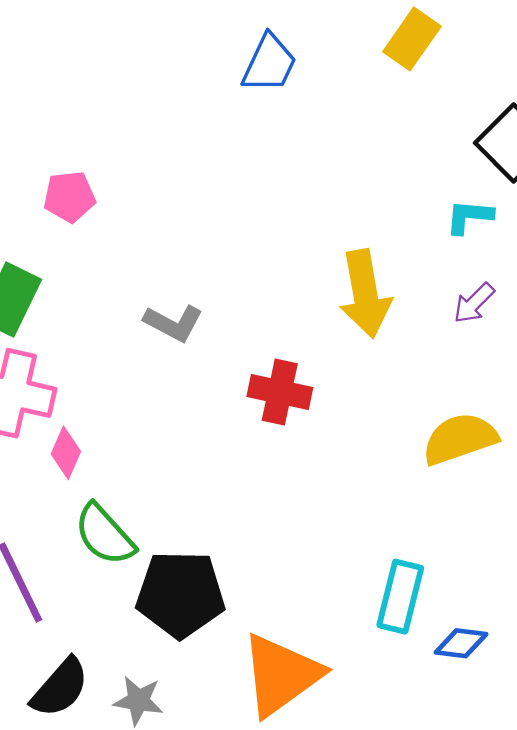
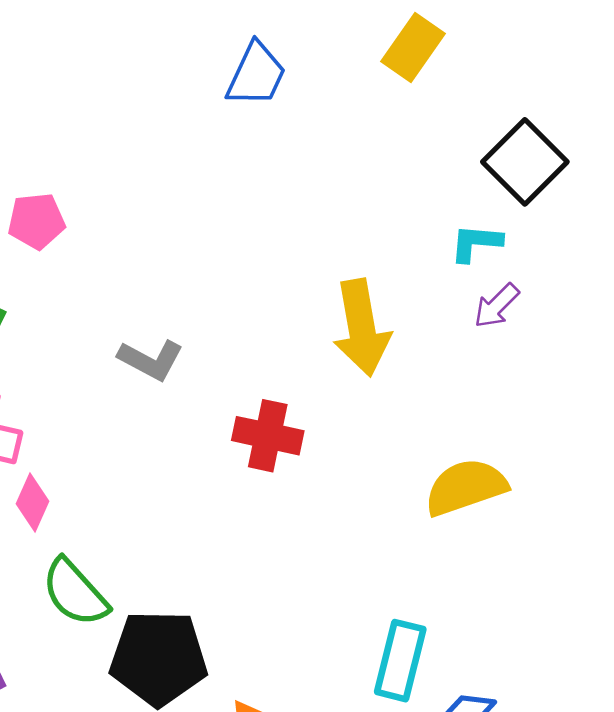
purple arrow: (474, 303) -> (497, 306), moved

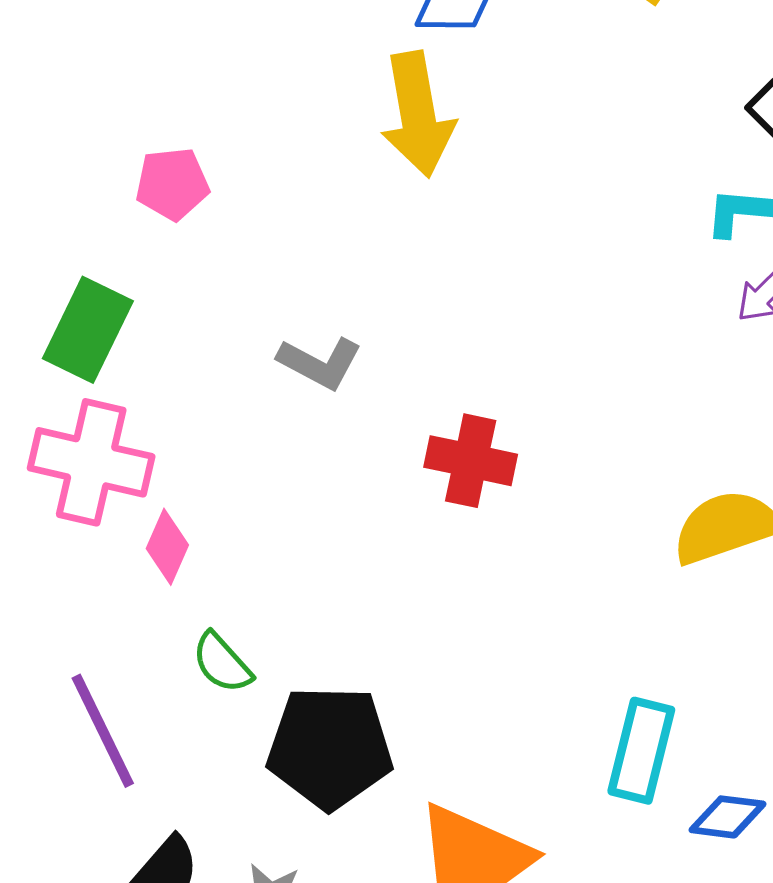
yellow arrow: (362, 328) -> (418, 114), moved
green semicircle: (75, 592) -> (222, 663), size x0.7

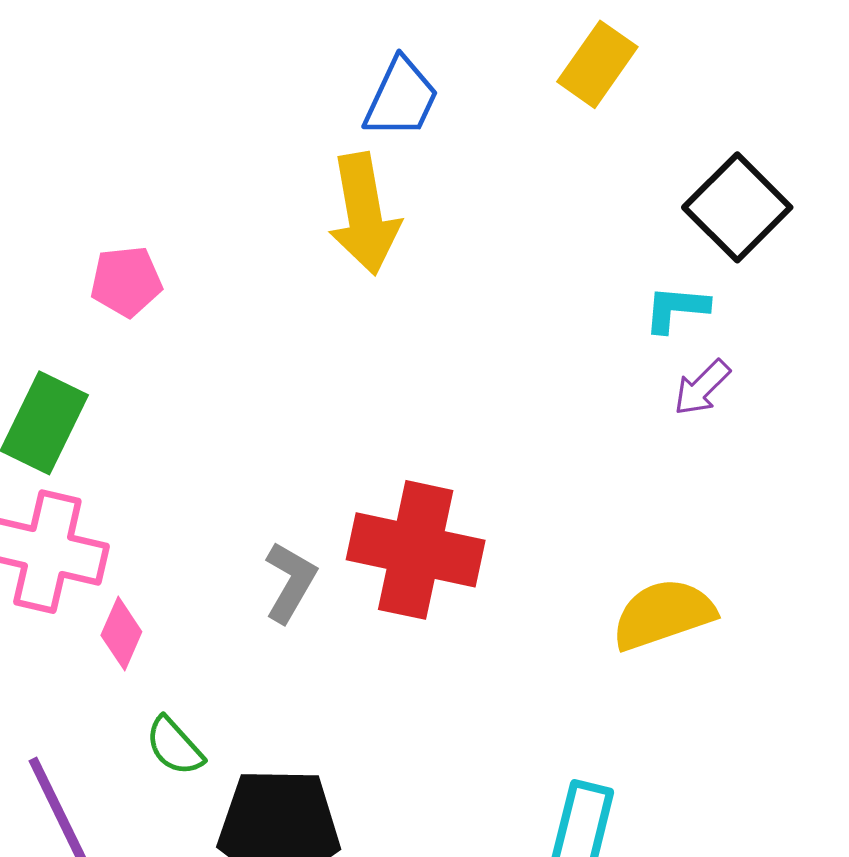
gray L-shape: (320, 363) -> (290, 582), moved, turned -88
red cross: (471, 461) -> (416, 550), size x1.5

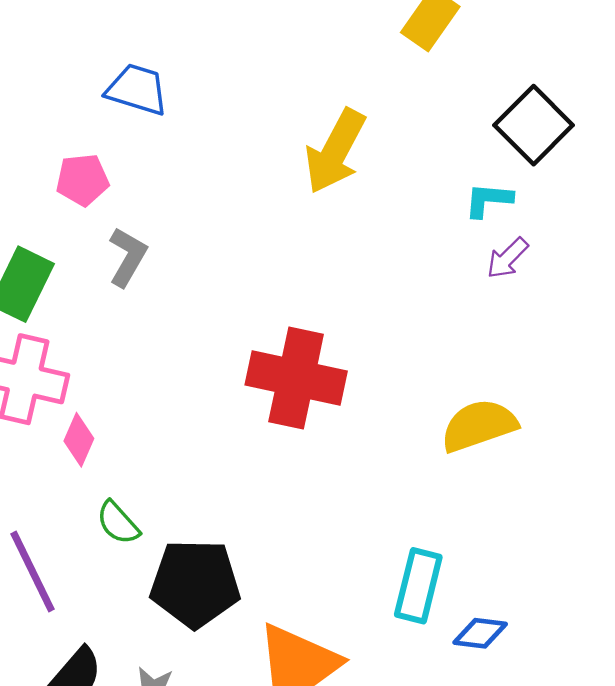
blue trapezoid: (401, 98) -> (137, 90), moved, turned -98
yellow arrow: (364, 214) -> (335, 151), moved, turned 38
gray L-shape: (290, 582) -> (128, 257), moved

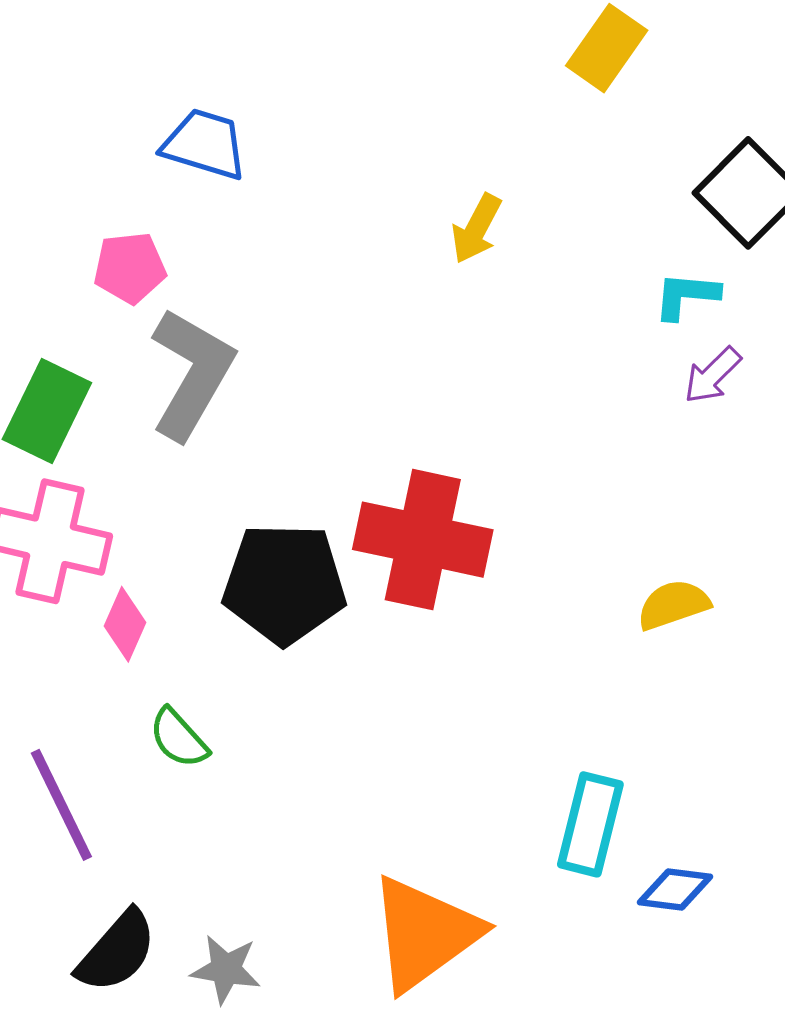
yellow arrow: (335, 151) -> (476, 229), size x0.6
gray L-shape: (128, 257) -> (192, 374), size x1.6
yellow semicircle: (479, 425) -> (673, 605), size x0.7
black pentagon: (195, 583) -> (284, 584), moved

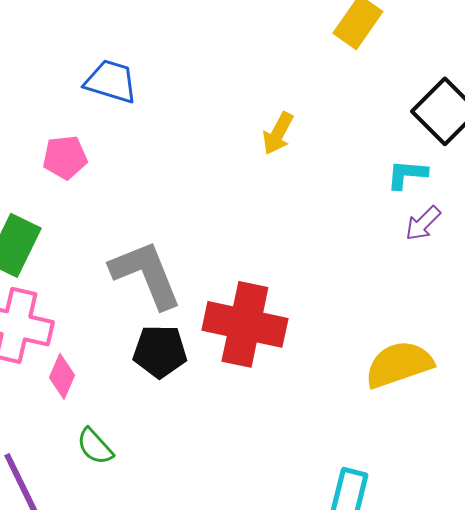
gray L-shape: (192, 374) -> (146, 274), moved, turned -52
black pentagon: (284, 584) -> (160, 351), size x0.7
yellow semicircle: (673, 605) -> (399, 364), size x1.5

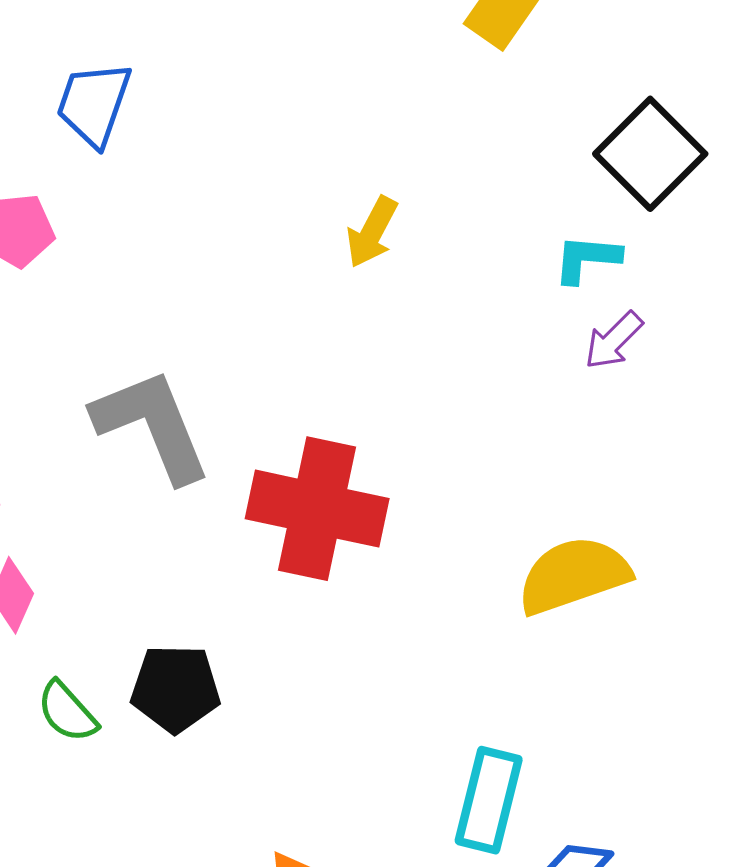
blue trapezoid: (111, 81) -> (94, 104), turned -88
yellow arrow: (278, 133) -> (372, 232), moved
black pentagon: (160, 351) -> (175, 689), moved

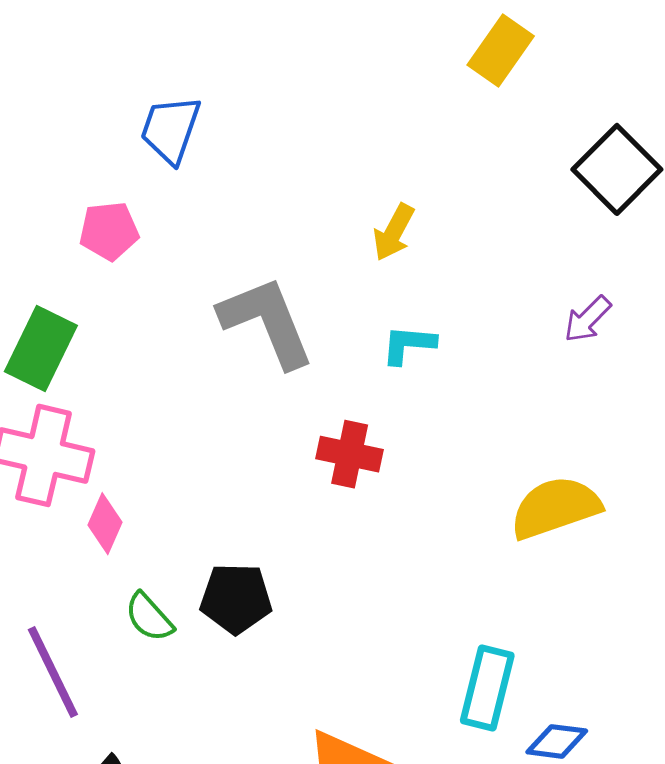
cyan L-shape: (587, 259) -> (408, 345), moved
gray L-shape: (152, 425) -> (267, 322), moved
red cross: (317, 509) -> (350, 454), size x0.6

